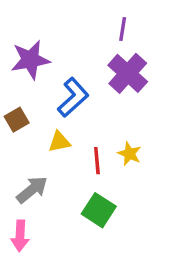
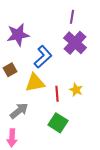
yellow triangle: (59, 142) -> (35, 83), size x1.5

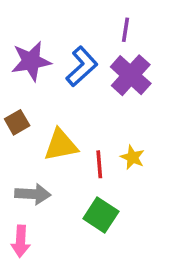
blue L-shape: (43, 57) -> (82, 66), moved
gray arrow: (19, 111) -> (33, 194), turned 42

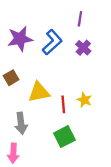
purple cross: (131, 75) -> (83, 48), size x0.6
gray arrow: (33, 194) -> (21, 123), turned 80
green square: (101, 215) -> (64, 137), turned 30

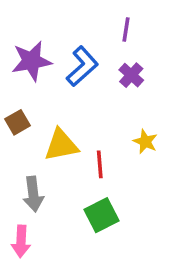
yellow star: (84, 100) -> (145, 142), moved

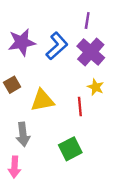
purple cross: (131, 75) -> (91, 52), size x1.6
yellow star: (145, 142) -> (96, 87), moved
red line: (100, 164) -> (80, 106), moved

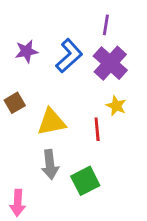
purple star: (22, 42) -> (26, 51), size x0.7
gray arrow: (23, 134) -> (50, 165), moved

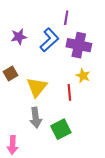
purple line: (106, 25) -> (66, 18), moved
purple cross: (110, 63) -> (79, 45), turned -30
yellow triangle: (51, 122) -> (37, 87), turned -40

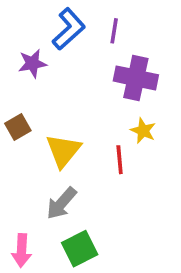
blue L-shape: (49, 40) -> (69, 29), moved
gray arrow: (36, 118) -> (61, 203), turned 48
green square: (61, 129) -> (80, 249), moved

